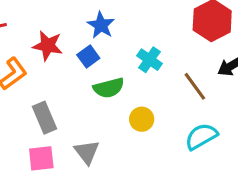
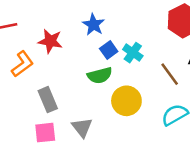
blue square: (88, 57) -> (109, 50), moved
yellow circle: (142, 119) -> (126, 101), size x1.5

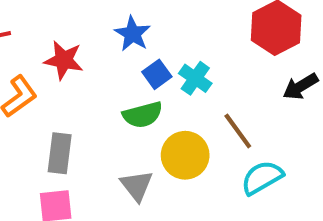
brown line: (170, 74) -> (238, 131), moved
gray rectangle: (48, 100) -> (60, 153), turned 30
gray triangle: (82, 127) -> (137, 186), moved

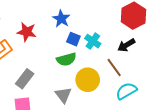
blue square: (157, 74) -> (73, 39), turned -32
black arrow: (301, 86) -> (126, 45), moved
gray rectangle: (60, 153) -> (25, 79), turned 30

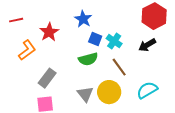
red star: (27, 32) -> (49, 32), turned 30
brown line: (114, 68) -> (119, 67), moved
yellow circle: (88, 80) -> (109, 92), moved

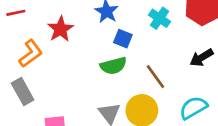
cyan cross: (114, 41) -> (159, 18), moved
black arrow: (147, 45) -> (202, 58), moved
gray rectangle: (47, 78) -> (23, 91), moved, turned -66

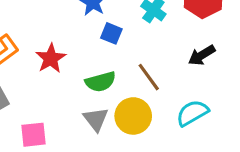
red star: (61, 29) -> (51, 58), moved
green semicircle: (113, 66) -> (100, 82), moved

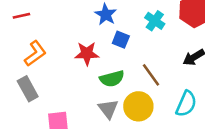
red star: (51, 58) -> (87, 54), moved, turned 30
cyan semicircle: (192, 113) -> (186, 104), turned 144

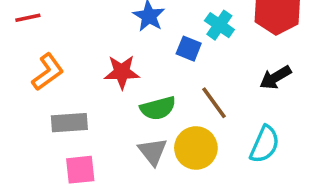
blue square: (121, 40) -> (189, 49), moved
gray rectangle: (28, 89) -> (69, 123), moved, turned -65

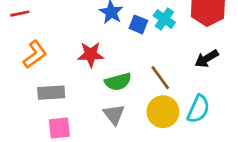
blue square: (189, 49) -> (138, 24), moved
yellow circle: (196, 148) -> (163, 112), moved

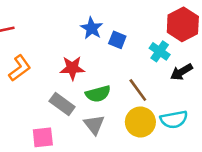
cyan cross: (164, 19) -> (160, 51), moved
gray rectangle: (51, 93) -> (62, 104), moved, turned 40
cyan semicircle: (198, 109) -> (174, 119), turned 56

